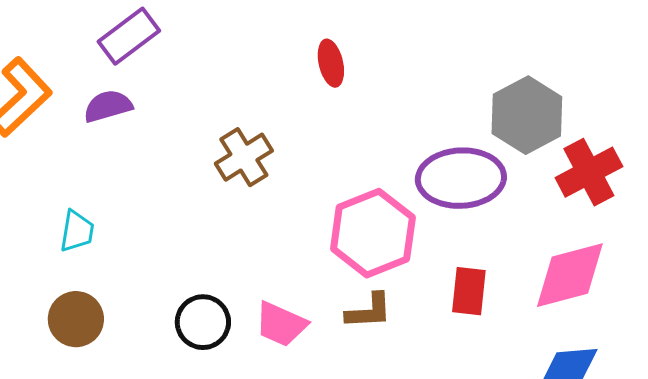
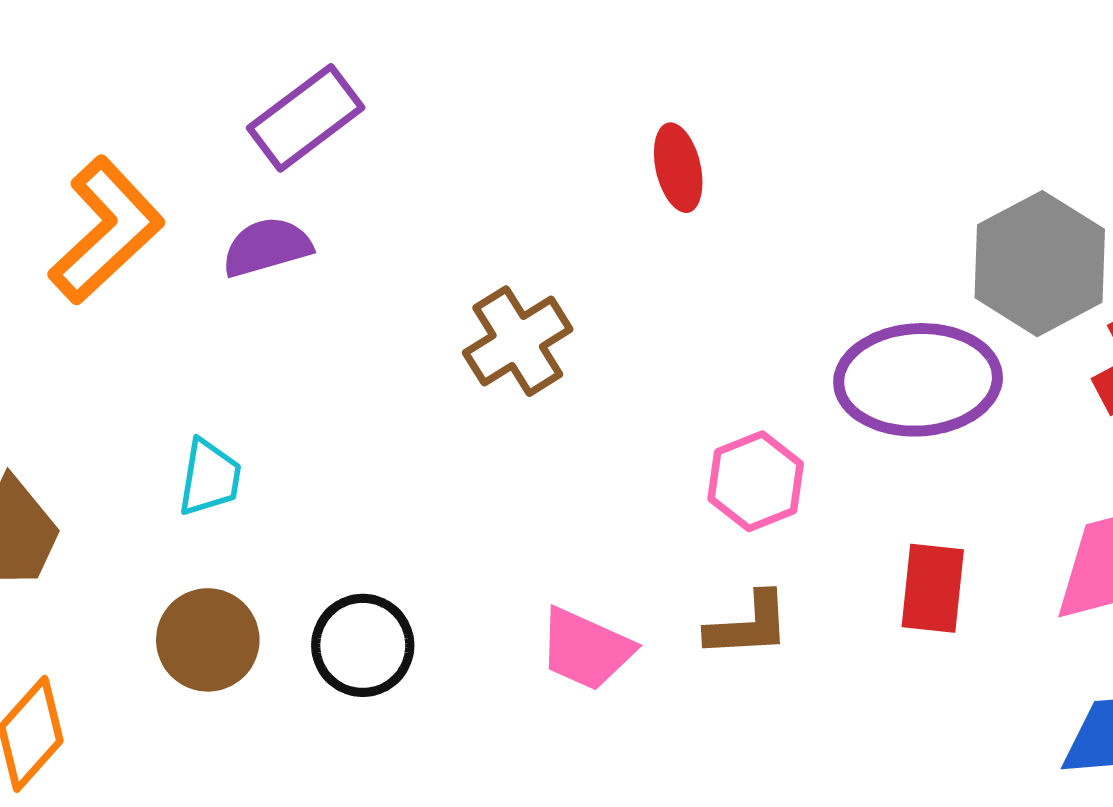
pink hexagon: (373, 233) -> (756, 481), size x0.6
black circle: (203, 322) -> (363, 645), moved

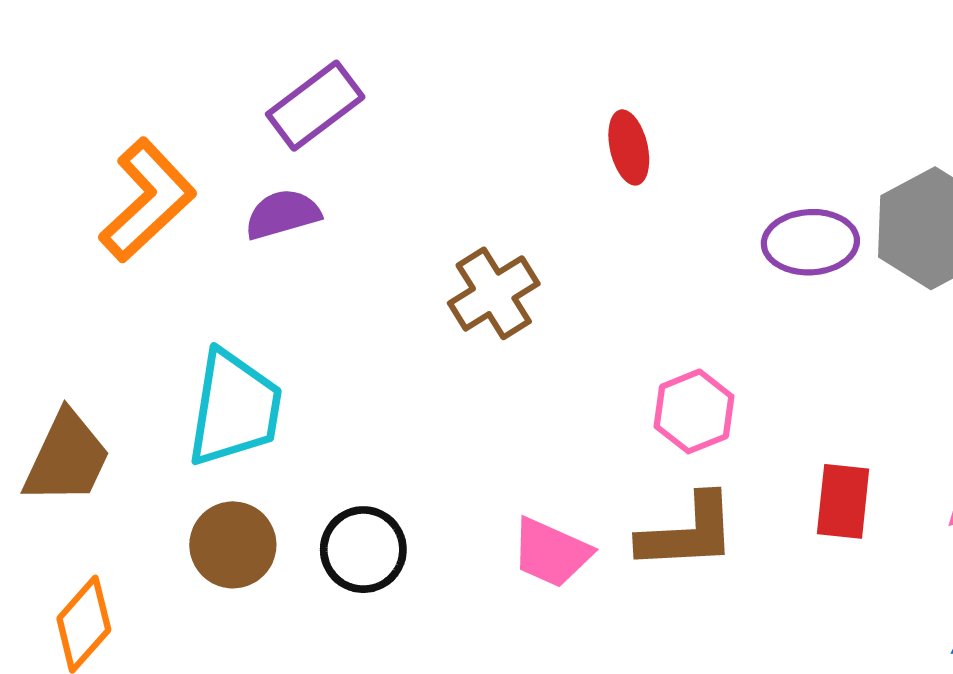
purple ellipse: (918, 380) -> (810, 242), moved, size x0.7
cyan trapezoid: (210, 478) -> (234, 408), size x1.8
brown L-shape: (748, 625) -> (688, 533), size x1.4

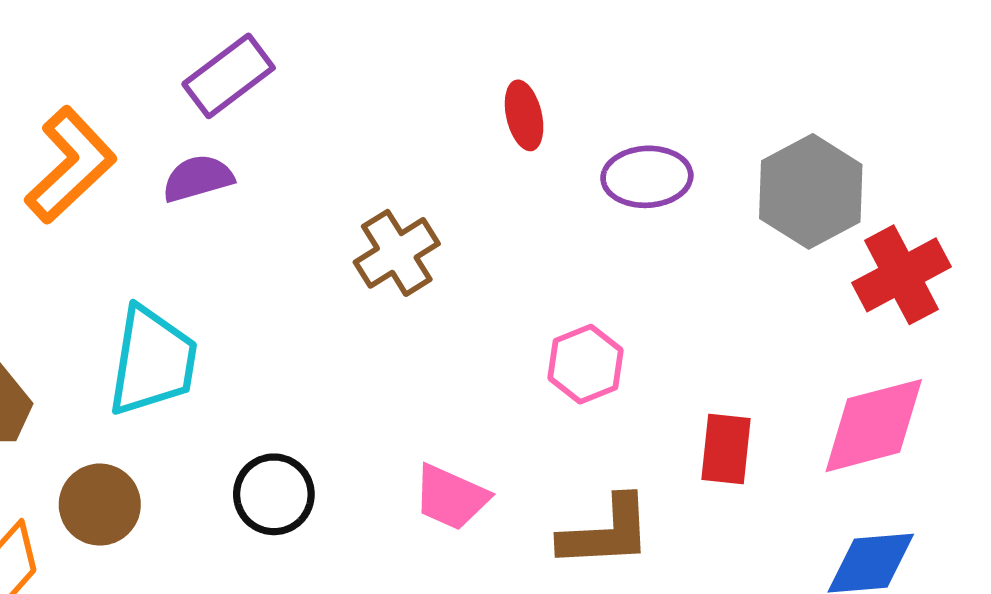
purple ellipse: (810, 242) -> (647, 177), moved
brown L-shape: (688, 533) -> (606, 532), moved
brown circle: (233, 545) -> (100, 505), moved

